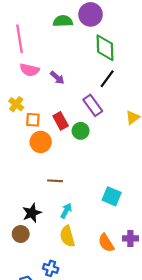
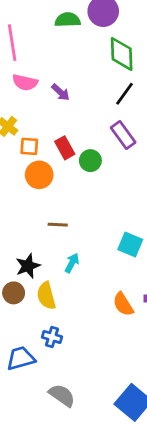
purple rectangle: (93, 105) -> (123, 135), moved
yellow semicircle: (67, 236) -> (46, 296), moved

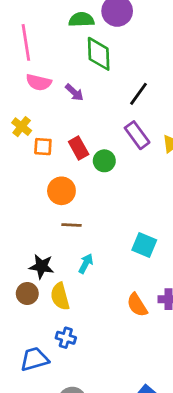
green diamond: (122, 54) -> (99, 54), moved
orange circle: (39, 175) -> (61, 191), moved
black star: (28, 266) -> (42, 266), turned 30

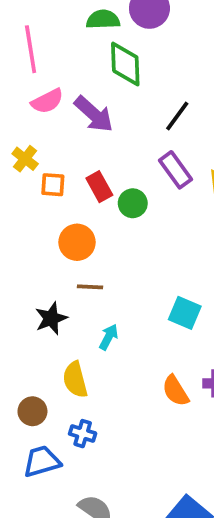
pink semicircle: (39, 82) -> (47, 101), turned -40
purple arrow: (74, 92) -> (94, 114), size x1.6
black star: (42, 266) -> (51, 318), moved, turned -30
brown circle: (27, 294) -> (32, 411), moved

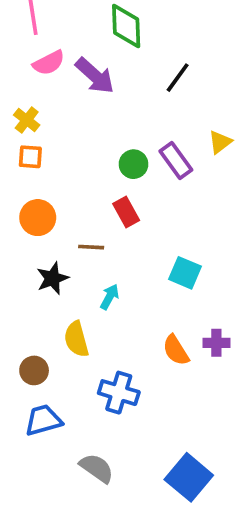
purple rectangle: (175, 170) -> (176, 160), moved
orange square: (53, 185) -> (30, 157), moved
red rectangle: (99, 187) -> (126, 212), moved
orange circle: (77, 242) -> (38, 218), moved
blue cross: (83, 434) -> (119, 393), moved, size x1.5

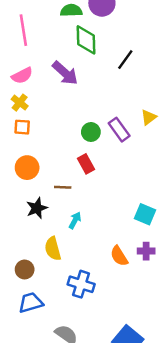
pink semicircle: (49, 63) -> (22, 76), moved
black line: (178, 78) -> (125, 60), moved
cyan square: (185, 273) -> (145, 214), moved

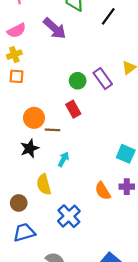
yellow cross: (20, 103) -> (14, 55), turned 32
orange circle: (27, 168) -> (34, 118), moved
blue cross: (81, 284) -> (69, 216), turned 30

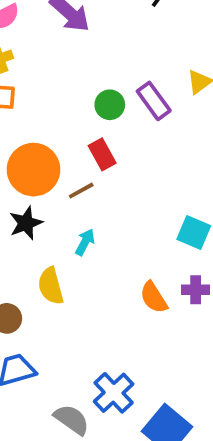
orange circle: (34, 118) -> (33, 170), size x1.4
brown line: (53, 130) -> (81, 191), moved, turned -32
blue cross: (69, 216) -> (114, 393), moved

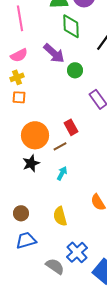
green circle: (110, 105) -> (75, 70), moved
yellow semicircle: (51, 286) -> (60, 216), moved

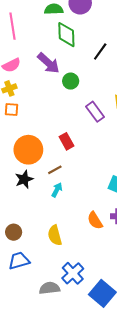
brown line: (60, 146) -> (55, 170), moved
gray semicircle: (55, 266) -> (50, 288), turned -42

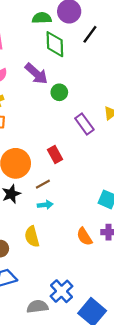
black line: (100, 51) -> (90, 34), moved
cyan arrow: (57, 190) -> (45, 205), turned 56
yellow semicircle: (55, 235) -> (32, 237), moved

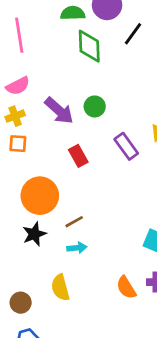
purple arrow: (36, 74) -> (59, 111), moved
red rectangle: (55, 155) -> (78, 156), moved

